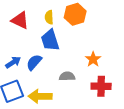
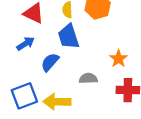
blue arrow: (13, 62) -> (26, 44), moved

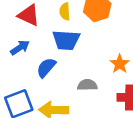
blue trapezoid: (69, 37) -> (66, 40), turned -68

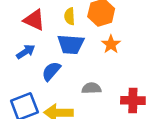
orange star: (120, 64) -> (111, 44), moved

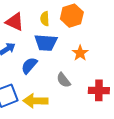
orange star: (111, 44) -> (80, 53), moved
gray semicircle: (91, 88) -> (64, 80), turned -126

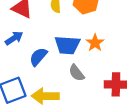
blue trapezoid: (46, 43) -> (67, 45), moved

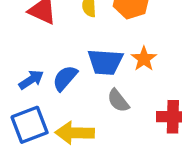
blue arrow: (14, 38) -> (31, 80), moved

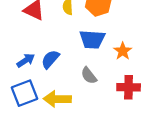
orange star: (144, 59) -> (123, 51), moved
blue trapezoid: (105, 62) -> (92, 39), moved

